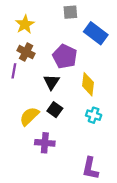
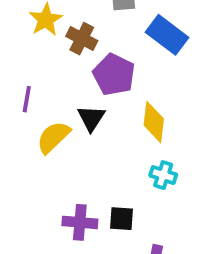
brown cross: (26, 52) -> (82, 39), moved
black square: (55, 110) -> (122, 219), moved, turned -32
yellow semicircle: (29, 116) -> (53, 137), moved

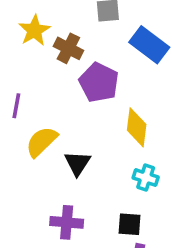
black triangle: (91, 118) -> (77, 163), moved
black square: (122, 219) -> (129, 224), moved

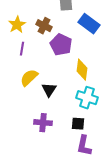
yellow star: (34, 30) -> (17, 25), moved
purple line: (16, 106) -> (22, 49), moved
cyan cross: (146, 178) -> (87, 98), size x1.5

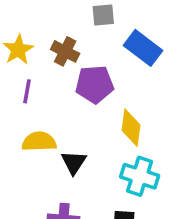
purple pentagon: (61, 45) -> (95, 84), turned -30
yellow semicircle: (29, 78) -> (39, 142), turned 42

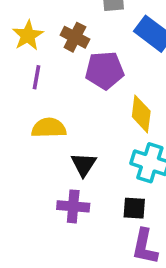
black triangle: (74, 162) -> (84, 165), moved

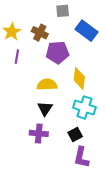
yellow semicircle: (49, 128) -> (47, 85), moved
black square: (134, 208) -> (75, 134), turned -32

